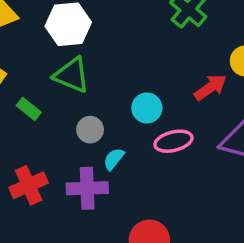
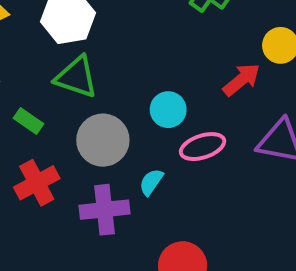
gray circle: (90, 130) -> (103, 140), size x1.6
cyan semicircle: (114, 159) -> (151, 182), moved
red cross: (29, 185) -> (37, 183), moved

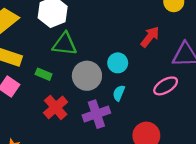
red arrow: (242, 80) -> (150, 37), moved
cyan circle: (168, 110) -> (118, 63), moved
pink ellipse: (203, 147) -> (166, 86), moved

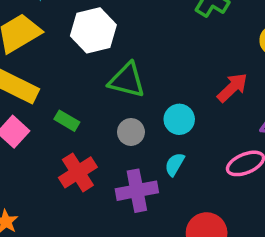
green triangle: (65, 44) -> (127, 80), moved
gray circle: (87, 76) -> (131, 132), size x0.6

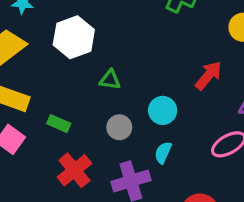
green triangle: (127, 80) -> (110, 80), size x0.6

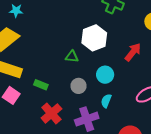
white hexagon: (74, 37) -> (94, 38), moved

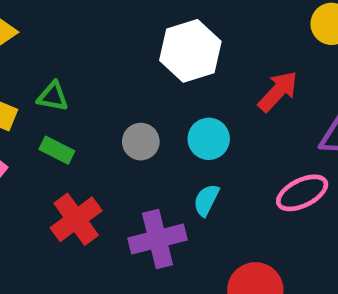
green triangle: (72, 57) -> (53, 96), moved
gray circle: (78, 86) -> (141, 142), moved

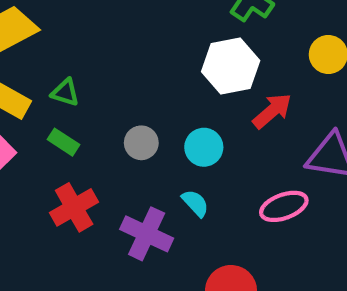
white hexagon: (190, 51) -> (231, 66), moved
cyan semicircle: (206, 200) -> (195, 203), turned 104
purple cross: (158, 239) -> (147, 234), turned 33

